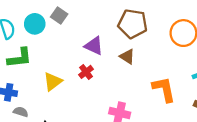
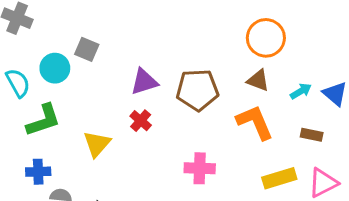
brown pentagon: (133, 24) -> (197, 90), moved
purple triangle: (94, 46) -> (144, 82), turned -30
brown triangle: (127, 57) -> (258, 80), moved

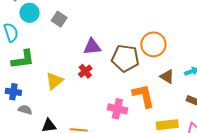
orange circle: (266, 38) -> (153, 44), moved
cyan circle: (55, 68) -> (30, 13), moved
brown triangle: (258, 80) -> (167, 77), moved
orange L-shape: (255, 122) -> (143, 96), moved

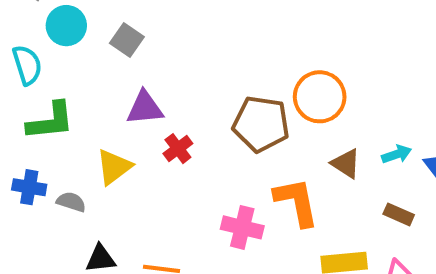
purple triangle: (92, 47) -> (145, 108), moved
gray semicircle: (25, 110) -> (71, 202), moved

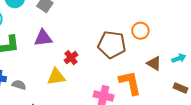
orange circle: (320, 97) -> (140, 31), size x0.7
purple triangle: (145, 108) -> (43, 38), moved
yellow triangle: (114, 167) -> (56, 77), moved, turned 30

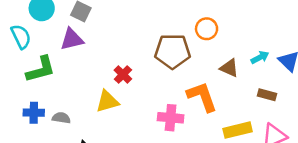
purple triangle: (43, 38) -> (72, 39), moved

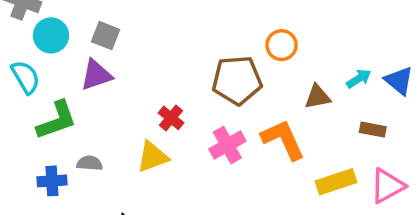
brown triangle: (229, 68) -> (317, 97), turned -30
gray semicircle: (61, 118) -> (90, 163), moved
pink cross: (171, 118) -> (227, 145), moved, turned -30

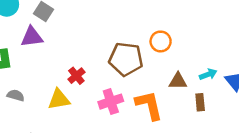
brown rectangle: (373, 130) -> (200, 102), moved, turned 63

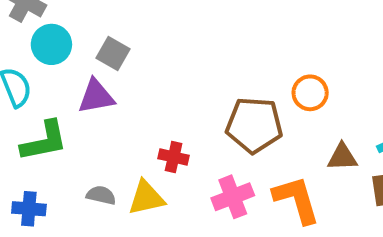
red cross: (76, 76) -> (174, 157), turned -35
gray semicircle: (16, 95) -> (101, 195), moved

